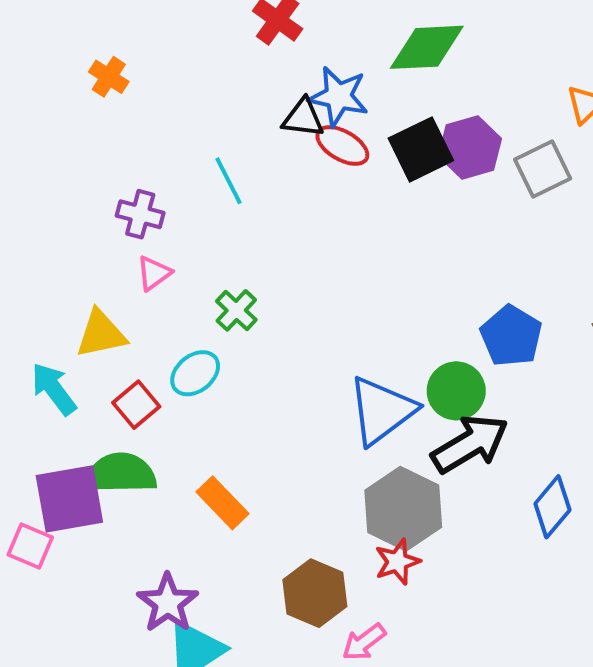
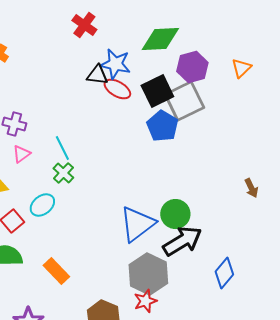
purple hexagon: (470, 147) -> (192, 67), moved
gray square: (543, 169) -> (184, 101), moved, size x1.4
cyan line: (228, 181) -> (62, 148), moved
blue pentagon: (511, 336) -> (162, 126), moved

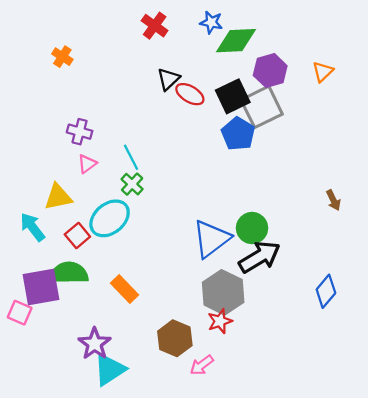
blue star: (115, 64) -> (211, 22), moved, size x0.7
black triangle: (97, 75) -> (168, 79), turned -50
cyan ellipse: (42, 205) -> (110, 218), size x1.5
blue diamond: (224, 273) -> (326, 291), moved

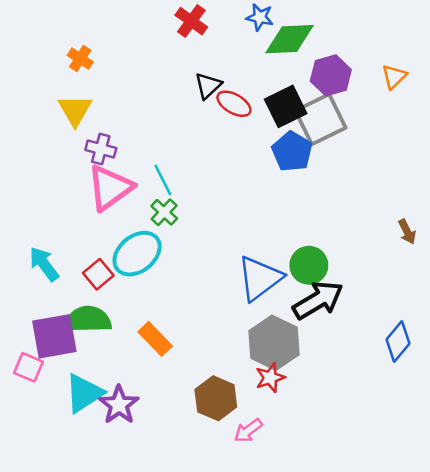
pink triangle: (87, 164) -> (110, 188), size x2.0
yellow triangle: (58, 197) -> (75, 110), moved, turned -48
cyan triangle: (110, 369) -> (84, 393), moved

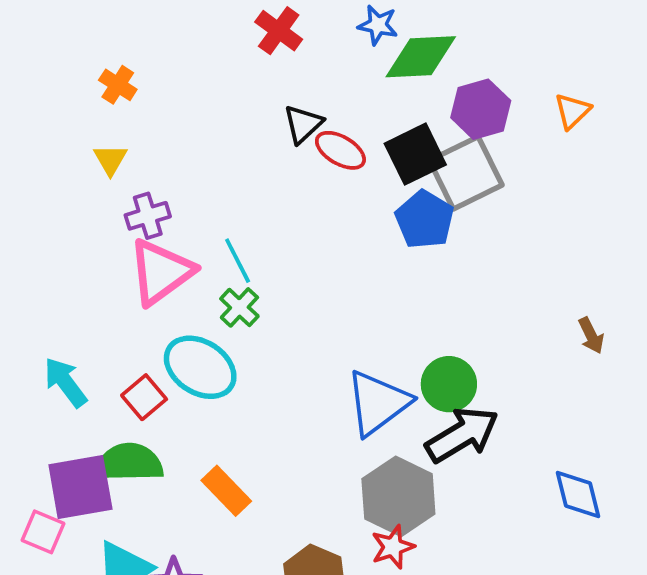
yellow triangle: (75, 110) -> (110, 160), size x0.7
purple cross: (101, 149) -> (148, 216), turned -32
cyan ellipse: (137, 254) -> (200, 367), turned 72
blue diamond: (398, 341) -> (578, 494), turned -54

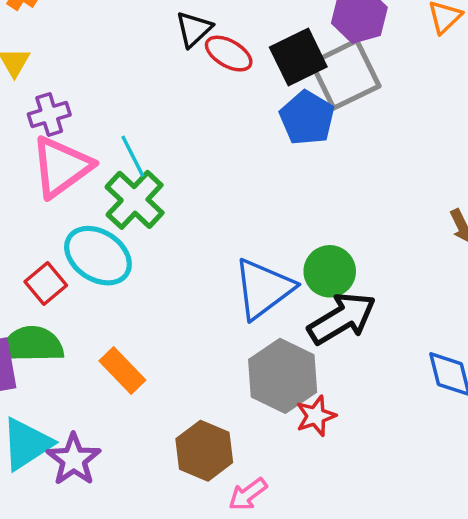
green cross: (239, 307) -> (135, 200), size x1.6
red star: (393, 547) -> (316, 416), moved

